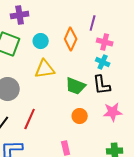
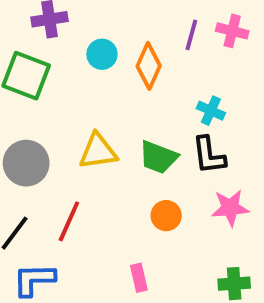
cyan circle: (41, 41) -> (102, 54), moved
pink cross: (105, 42) -> (232, 31), moved
yellow triangle: (45, 69) -> (98, 151), moved

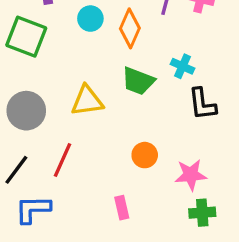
black L-shape: (209, 155) -> (202, 104), moved
green trapezoid: (158, 157) -> (138, 81), moved
pink star: (230, 208) -> (191, 175), moved

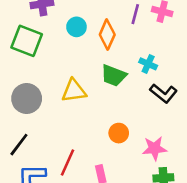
black L-shape: (202, 104) -> (163, 93), turned -44
red line: (62, 160) -> (68, 162), moved

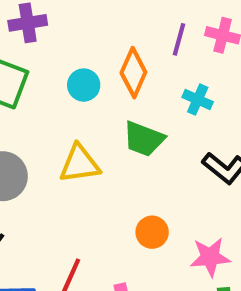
cyan circle: (76, 27) -> (84, 85), moved
cyan cross: (148, 64) -> (198, 100), moved

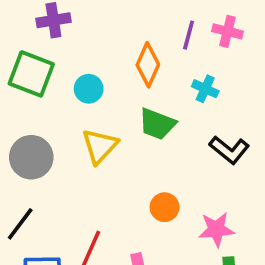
cyan circle: (84, 85) -> (89, 89), moved
yellow triangle: (80, 164) -> (100, 146), turned -39

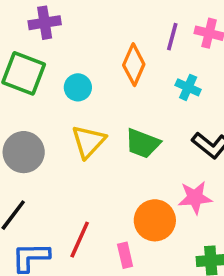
green trapezoid: (157, 124) -> (143, 143), moved
orange circle: (165, 207) -> (155, 220), moved, size x1.5
pink star: (216, 229) -> (195, 198), moved

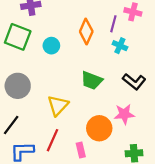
purple line: (172, 37) -> (113, 24), moved
yellow triangle: (88, 142) -> (58, 105), moved

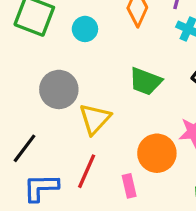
gray circle: (18, 86) -> (59, 89), moved

